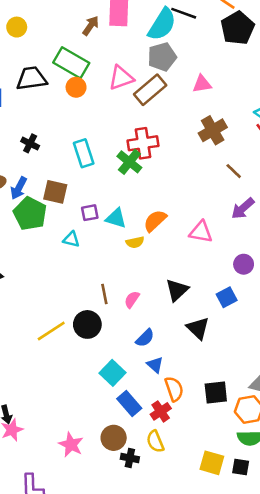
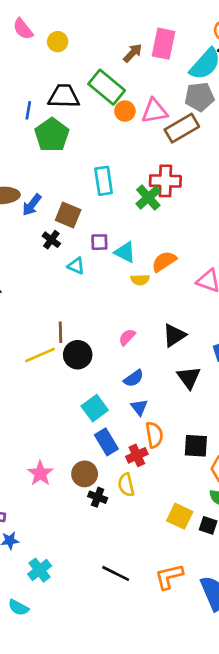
orange circle: (76, 87) -> (125, 111), moved
black cross: (30, 143) -> (51, 240), moved
green pentagon: (30, 214) -> (52, 135), moved
brown line: (104, 294) -> (60, 332), moved

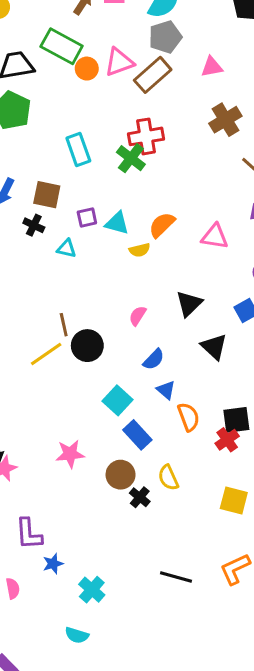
red cross: (137, 455) -> (227, 440), moved
pink star: (40, 473) -> (70, 454), moved, turned -30
black cross: (98, 497) -> (140, 497), turned 30

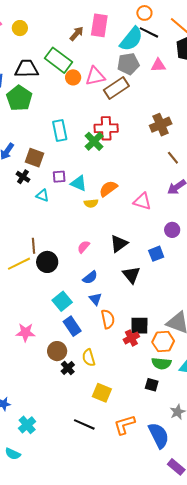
pink triangle: (212, 67) -> (158, 65), moved
yellow square: (234, 500) -> (102, 393), moved

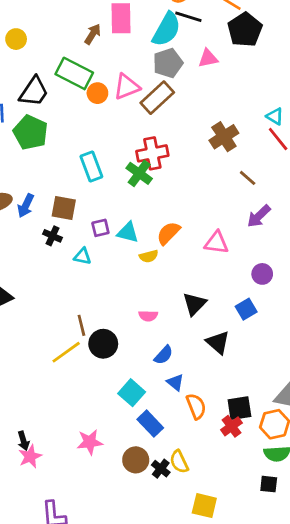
black trapezoid: (27, 69) -> (34, 92), turned 135
pink semicircle: (84, 247) -> (148, 316), turned -120
black cross: (68, 368) -> (161, 469), moved

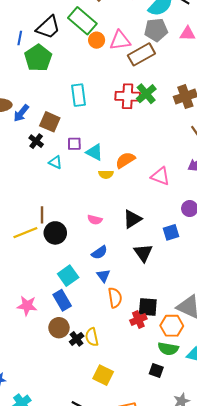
green cross: (139, 173) -> (146, 94), moved
blue rectangle: (150, 424) -> (62, 300), moved

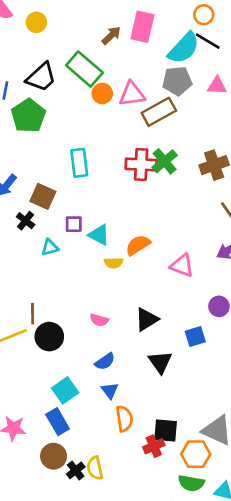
cyan triangle: (55, 162) -> (50, 247), turned -40

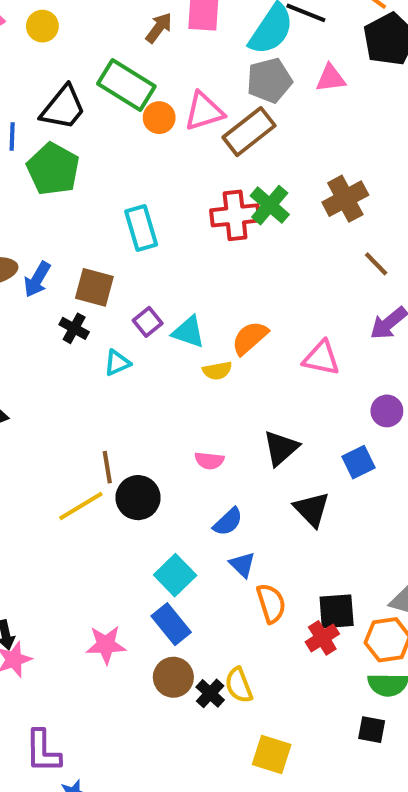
purple square: (74, 224) -> (148, 322), turned -30

